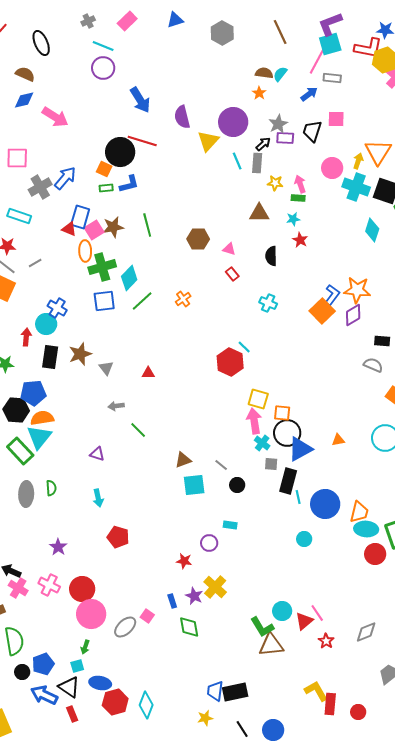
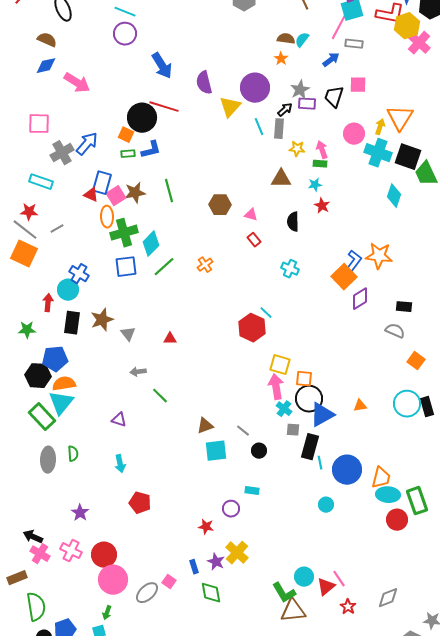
purple diamond: (353, 315) -> (360, 299), moved

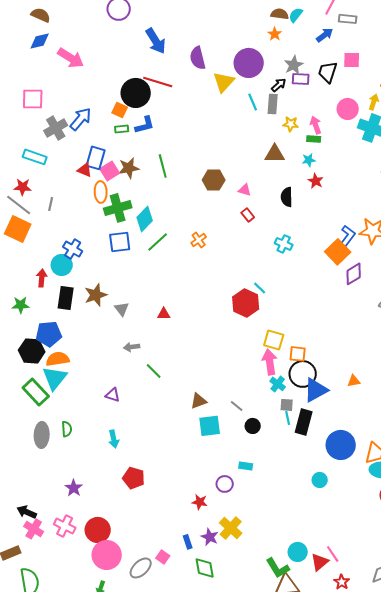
gray line: (57, 229) -> (51, 204), turned -48
cyan line: (320, 463) -> (288, 418), moved

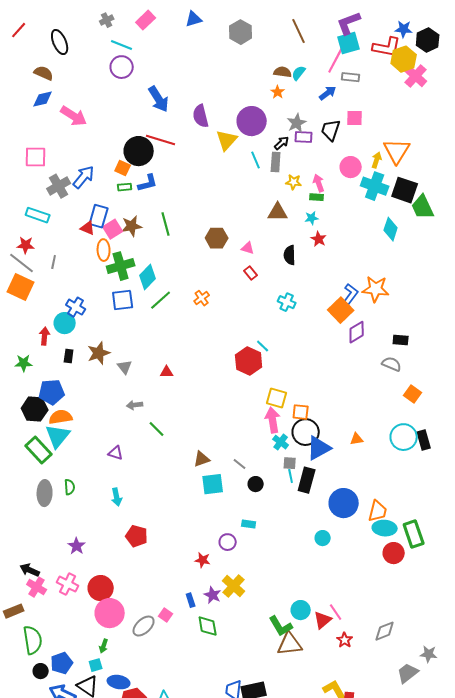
black rectangle: (66, 298) -> (69, 356), size x0.6

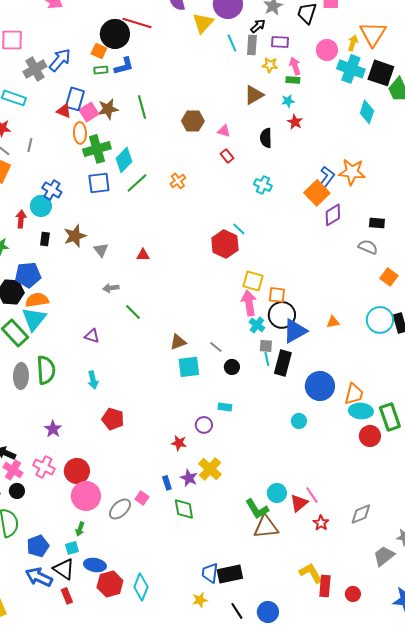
purple rectangle: (304, 137) -> (280, 42), moved
brown triangle: (278, 212) -> (254, 95), turned -30
green semicircle: (70, 487) -> (46, 370), size x1.8
black circle: (41, 671) -> (17, 491), moved

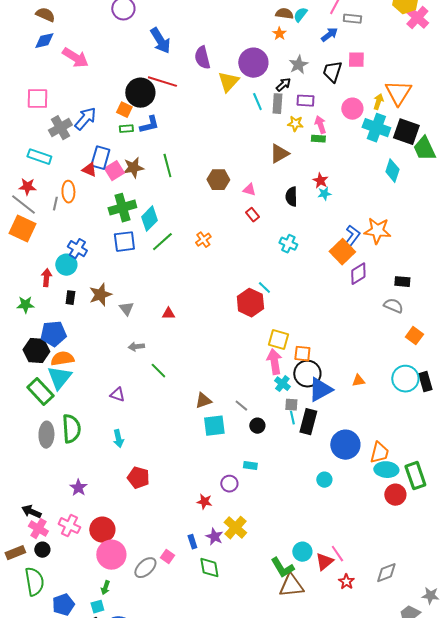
cyan star: (288, 101) -> (324, 194), moved
orange ellipse: (80, 133) -> (68, 192), moved

